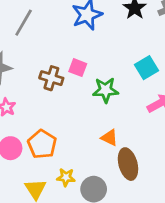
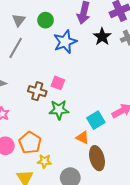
cyan square: (146, 68) -> (96, 120), moved
green star: (106, 90) -> (59, 110), moved
yellow star: (66, 177) -> (44, 161), moved

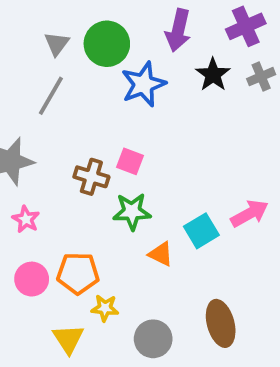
green circle: (46, 20) -> (107, 44), size x1.5
orange triangle: (83, 138) -> (161, 254), moved
orange pentagon: (30, 143) -> (78, 273), turned -30
brown ellipse: (97, 158) -> (221, 323), moved

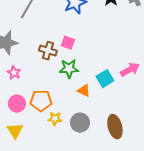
yellow triangle: (68, 339) -> (15, 131), moved
gray circle: (153, 339) -> (80, 123), moved

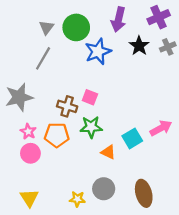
orange pentagon: (41, 101) -> (57, 135), moved
pink circle: (17, 104) -> (30, 153), moved
yellow star: (55, 119) -> (77, 199), moved

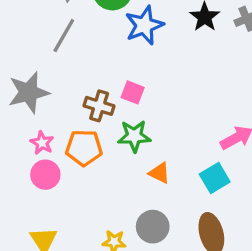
cyan square: (132, 138) -> (215, 178), moved

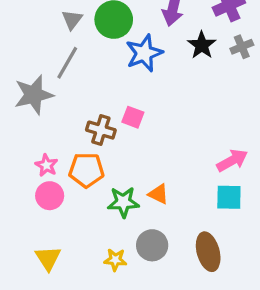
gray star: (29, 92) -> (34, 95), moved
green star: (134, 136) -> (123, 202), moved
cyan square: (215, 178) -> (229, 197), moved, turned 32

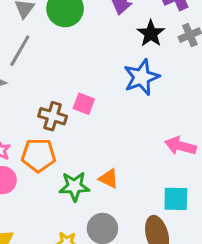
blue star: (144, 53) -> (141, 77), moved
pink arrow: (232, 160) -> (180, 146), turned -136
cyan square: (229, 197) -> (176, 199), moved

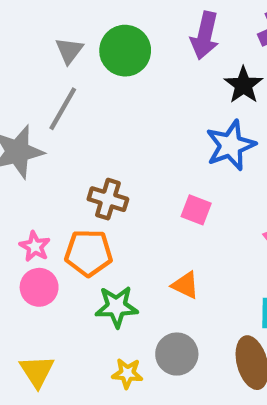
pink square: (84, 104) -> (196, 210), moved
green star: (74, 186) -> (117, 307), moved

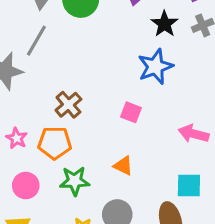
brown cross: (108, 199) -> (68, 105), turned 32
pink circle: (39, 287) -> (26, 186), moved

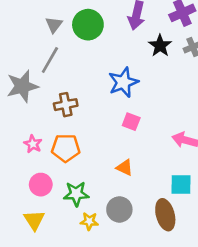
blue star: (155, 67) -> (123, 82), moved
brown cross: (68, 105) -> (66, 105), moved, turned 30
green star: (75, 181) -> (76, 194), moved

